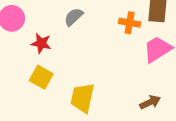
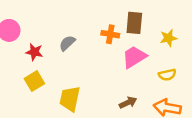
gray semicircle: (74, 17) -> (67, 43), moved
yellow square: (41, 77) -> (34, 81), turned 30

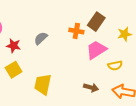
brown rectangle: (134, 23) -> (96, 22), turned 30
yellow semicircle: (167, 75) -> (115, 66), moved
brown arrow: (128, 103) -> (91, 87), turned 40

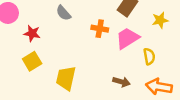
orange cross: (76, 31) -> (100, 29), moved
gray semicircle: (41, 38) -> (63, 13), moved, turned -88
yellow semicircle: (115, 66) -> (149, 56), turned -88

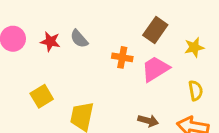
red star: (32, 33) -> (50, 42), moved
yellow semicircle: (149, 56) -> (196, 90), moved

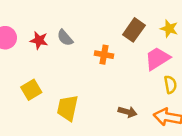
yellow star: (194, 47) -> (169, 29), moved, turned 30
pink trapezoid: (155, 69) -> (157, 59), moved

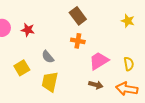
brown rectangle: (134, 30) -> (78, 16), moved, turned -72
gray semicircle: (65, 38) -> (48, 57), moved
pink trapezoid: (157, 59) -> (99, 61), moved

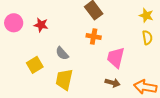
pink trapezoid: (99, 61) -> (116, 58), turned -45
yellow semicircle: (129, 64) -> (147, 38), moved

